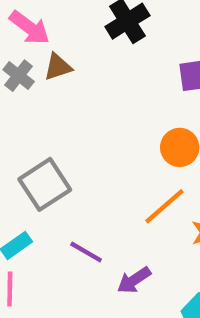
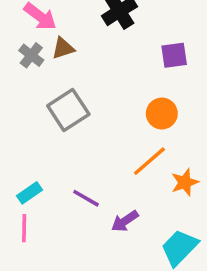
gray square: (45, 184) -> (68, 110), moved

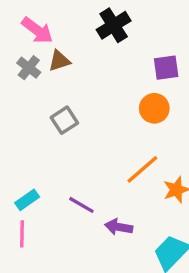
gray square: (68, 110) -> (64, 120), size x0.7
orange circle: (162, 114) -> (154, 108), moved
purple arrow: (125, 221) -> (119, 227), turned 44

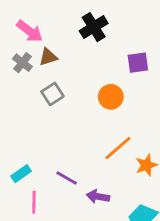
orange circle: (154, 108) -> (111, 97), moved
gray square: (64, 120) -> (52, 94), moved
pink line: (22, 234) -> (34, 202), moved

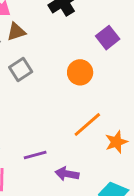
purple square: (138, 63) -> (108, 38), turned -30
purple line: (67, 178) -> (35, 155), turned -45

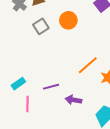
orange circle: (80, 72) -> (68, 20), moved

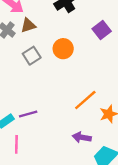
purple line: (51, 87) -> (28, 114), moved
purple arrow: (73, 100) -> (82, 137), moved

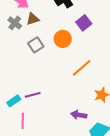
purple square: (102, 30) -> (84, 23), moved
orange line: (85, 100) -> (82, 68), moved

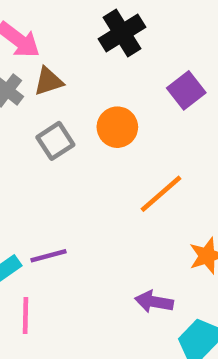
purple square: (84, 23) -> (186, 90), moved

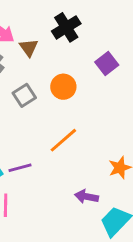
brown triangle: (48, 81) -> (29, 48), moved, turned -48
orange line: (161, 194) -> (63, 140), moved

